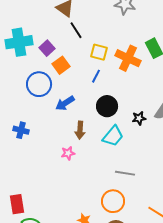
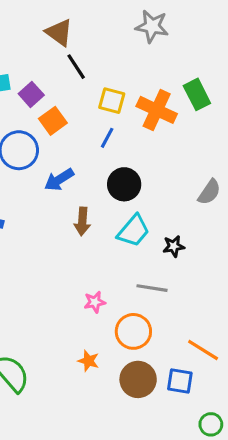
black star: (139, 118) -> (174, 246), moved
pink star: (68, 153) -> (95, 302), moved

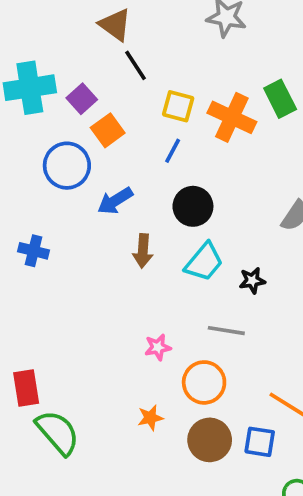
orange star: (89, 361) -> (150, 418), turned -30

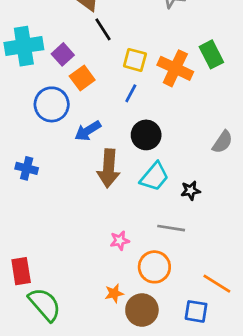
brown arrow: (143, 251) -> (109, 168), size x1.5
brown circle: (210, 440) -> (142, 310), moved

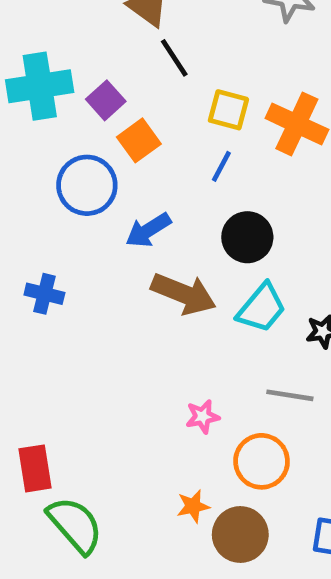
brown arrow: (109, 168) -> (184, 294), turned -72

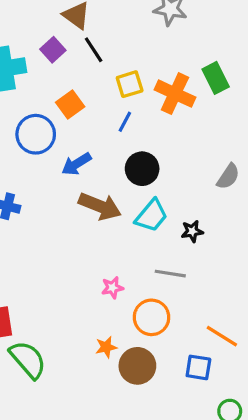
purple square: (106, 100) -> (53, 50), moved
yellow square: (228, 110) -> (130, 84), turned -32

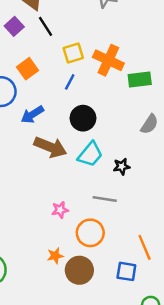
green rectangle: (216, 78) -> (140, 80), moved, turned -70
orange line: (222, 336) -> (145, 247), turned 35

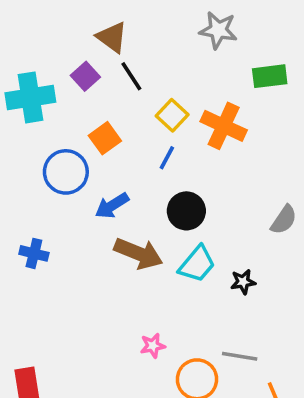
yellow square: (73, 53) -> (172, 115), turned -30
green rectangle: (140, 80) -> (270, 76), moved
gray line: (105, 199) -> (240, 356), moved

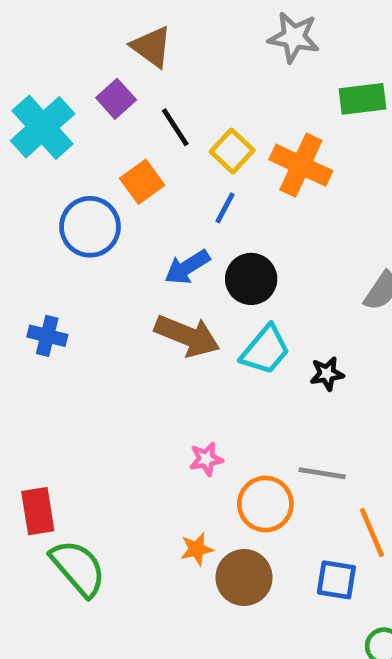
black line: (131, 76) -> (175, 127), moved
cyan cross: (30, 97) -> (43, 127), turned -33
blue arrow: (112, 206) -> (187, 267), moved

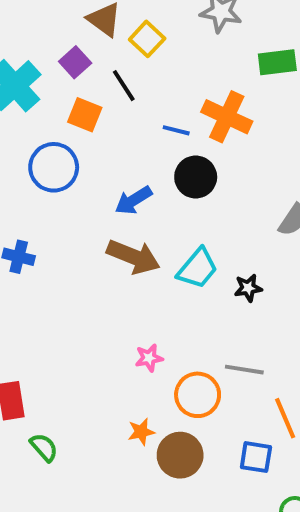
yellow square: (232, 151) -> (147, 39), moved
orange square: (142, 182) -> (85, 115), moved, turned -32
blue line: (225, 208) -> (176, 130), moved, turned 76
black circle: (251, 279) -> (196, 177), moved
green semicircle: (78, 568) -> (44, 447), size x0.6

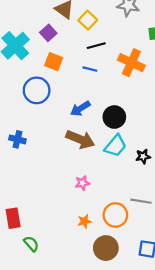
black line: (124, 86) -> (96, 46), moved, turned -72
blue line: (176, 130) -> (90, 69), moved
black circle: (196, 177) -> (114, 117), moved
pink star: (149, 358) -> (82, 183), moved
orange star: (141, 432) -> (85, 221), moved

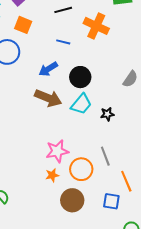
blue line: (90, 69) -> (63, 42), moved
pink star: (82, 183) -> (57, 151), moved, size x1.6
gray line: (141, 201) -> (105, 156), turned 60

